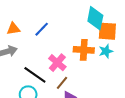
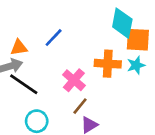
orange triangle: (13, 29) -> (19, 48), moved
black line: (35, 75) -> (24, 84), moved

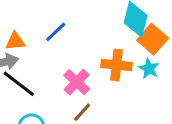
orange square: (138, 40) -> (153, 39), turned 35
cyan star: (136, 65) -> (149, 68), turned -30

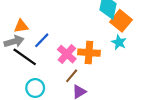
blue line: (56, 32) -> (42, 40), moved
orange cross: (116, 65) -> (89, 53), moved

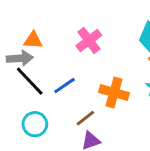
blue line: (42, 40) -> (65, 86), moved
pink cross: (67, 54) -> (89, 41), moved

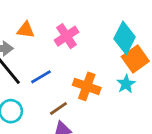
orange triangle: (33, 40) -> (26, 30), moved

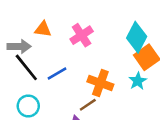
brown line: (58, 109) -> (88, 105), moved

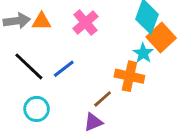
gray arrow: (19, 47) -> (17, 21), moved
cyan star: (138, 81) -> (143, 53), moved
orange cross: (100, 83) -> (129, 76), moved

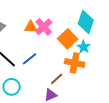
orange triangle: (42, 21) -> (31, 27), moved
orange square: (161, 37) -> (68, 39), moved

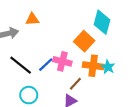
orange triangle: (31, 27) -> (32, 19), moved
pink cross: (44, 27) -> (62, 61), moved, turned -30
cyan star: (84, 47) -> (108, 67), moved

